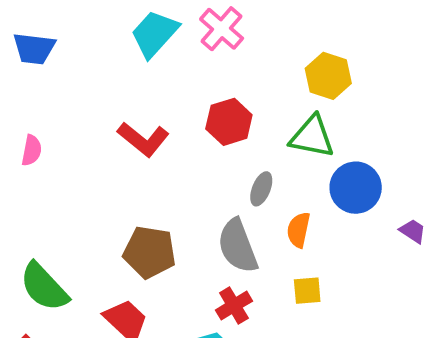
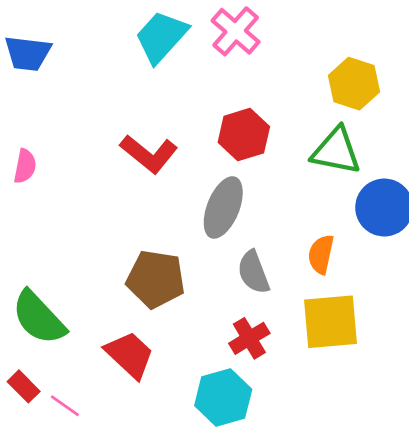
gray ellipse: (261, 189) -> (223, 207), moved, size x1.6
gray semicircle: (238, 246) -> (253, 272), size x0.7
yellow square: (307, 291) -> (331, 322), size x1.8

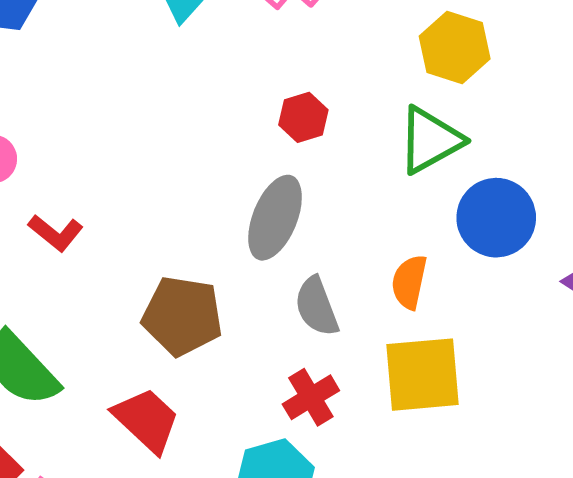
red hexagon: (244, 135) -> (303, 117), size x0.7
green triangle: (336, 151) -> (430, 140), turned -40
red L-shape: (149, 154) -> (56, 233), moved, size x0.7

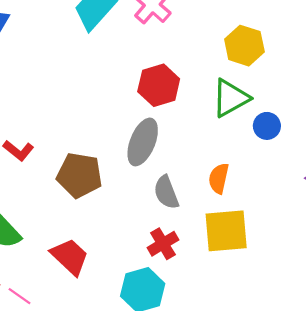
red hexagon: (303, 117) -> (159, 85), size x1.5
blue circle: (496, 218) -> (267, 126), moved, size x0.6
brown pentagon: (182, 316) -> (79, 175), moved

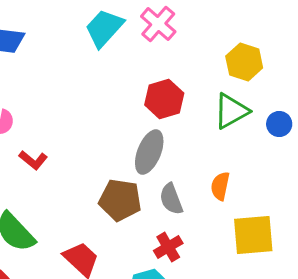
blue circle: (267, 126) -> (279, 124), moved
brown pentagon: (79, 175) -> (120, 200), moved
yellow square: (226, 231) -> (253, 235), moved

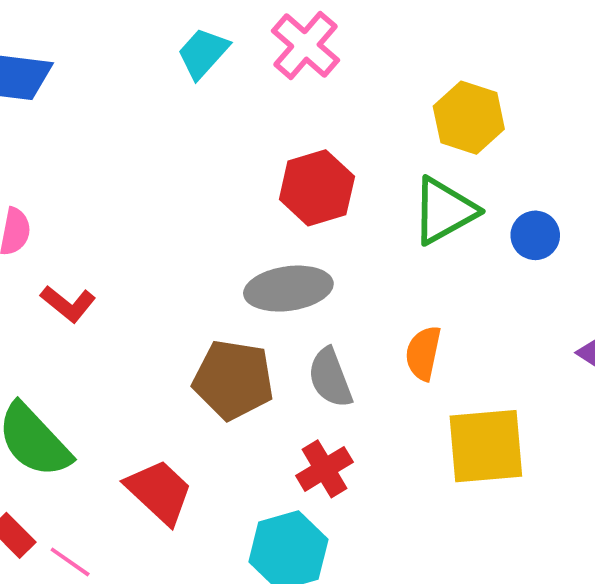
cyan trapezoid: (104, 28) -> (203, 53), size x0.7
gray ellipse: (149, 152) -> (288, 289), turned 60

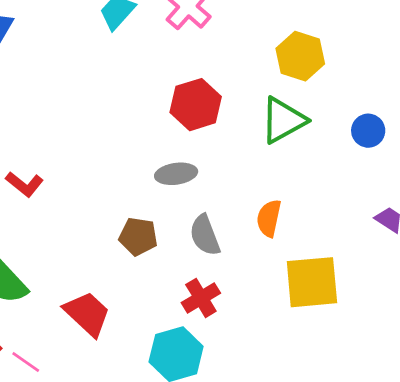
blue circle: (535, 235) -> (368, 131), moved
gray ellipse: (288, 289) -> (176, 174), size x0.7
brown pentagon: (233, 380) -> (138, 237), size x0.7

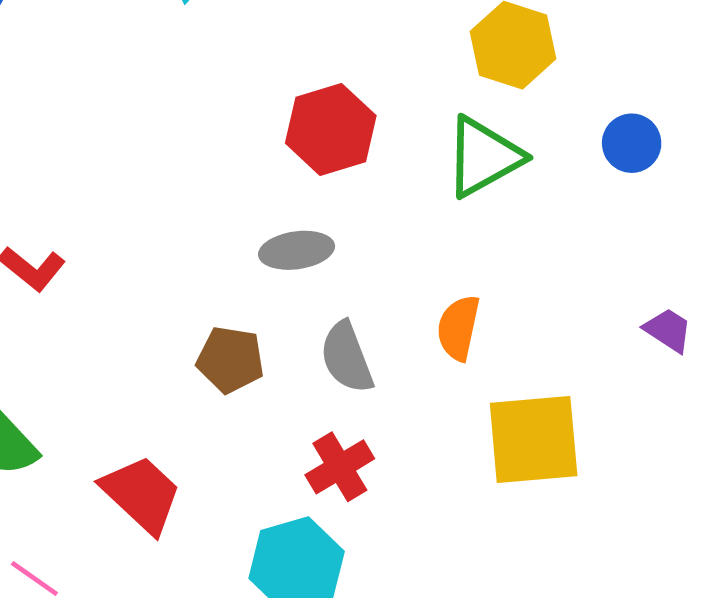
blue circle: (368, 131) -> (632, 143), moved

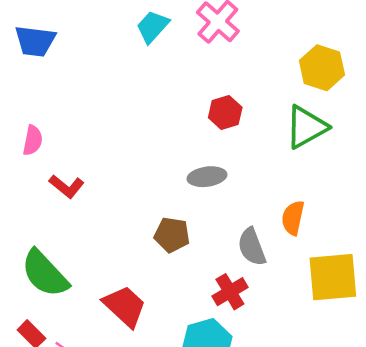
red hexagon: (331, 129) -> (225, 113), size x0.7
gray semicircle: (347, 357) -> (252, 247), moved

